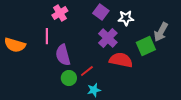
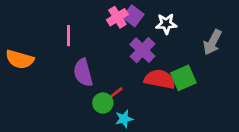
pink cross: (60, 13) -> (117, 17), moved
pink line: (47, 36) -> (69, 36), moved
green square: (146, 46) -> (183, 78), moved
green circle: (69, 78) -> (103, 103), moved

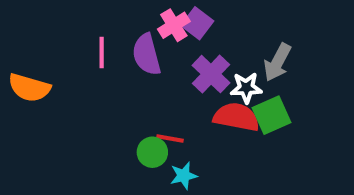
white star: (166, 24) -> (246, 88), moved
gray arrow: (212, 42) -> (277, 62), moved
purple semicircle: (83, 73) -> (147, 55), moved
red line: (115, 94) -> (170, 139), turned 48

